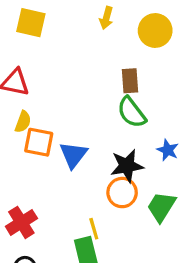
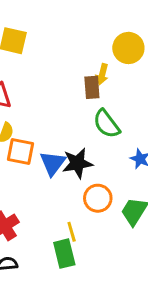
yellow arrow: (106, 18) -> (102, 74), moved
brown rectangle: (130, 81) -> (92, 87), moved
black star: (127, 166) -> (77, 163), moved

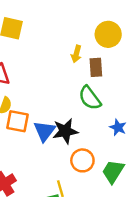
yellow arrow: (102, 74) -> (76, 54), moved
brown rectangle: (92, 87) -> (96, 67), moved

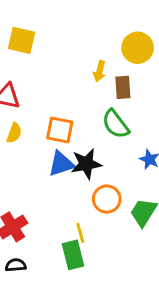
orange square: (18, 121) -> (60, 130), moved
blue triangle: (44, 131) -> (61, 164), turned 35

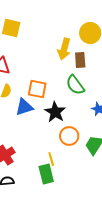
yellow arrow: (99, 71) -> (64, 49), size x1.5
blue triangle: (61, 164) -> (24, 107), moved
black star: (86, 164) -> (55, 112), turned -30

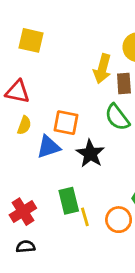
orange circle: (69, 136) -> (119, 220), moved
green rectangle: (46, 174) -> (69, 201), moved

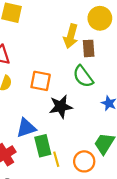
blue triangle: (49, 147) -> (26, 128), moved
black star: (90, 154) -> (61, 107), turned 30

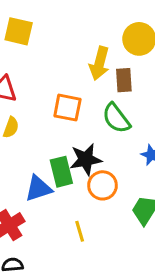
orange square: (41, 81) -> (67, 108), moved
green rectangle: (43, 146) -> (61, 172), moved
orange circle: (84, 161) -> (103, 185), moved

